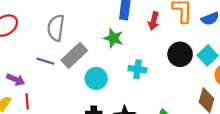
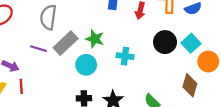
green star: (113, 38) -> (95, 39), moved

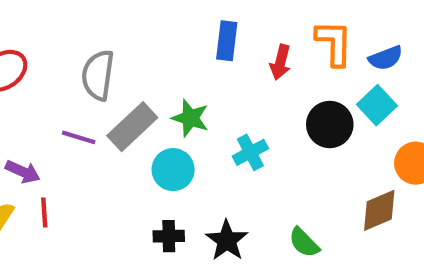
cyan square: (191, 43) -> (377, 105), moved
cyan cross: (125, 56) -> (250, 152), turned -35
brown diamond: (190, 85) -> (379, 210), turned 50

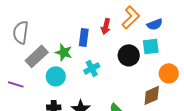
blue rectangle: (227, 41) -> (84, 37), moved
orange L-shape: (334, 43) -> (131, 17), turned 45
cyan square: (377, 105) -> (151, 46), turned 36
purple line: (79, 137) -> (16, 84), moved

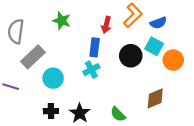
blue rectangle: (84, 37) -> (95, 47), moved
cyan square: (151, 46) -> (154, 46), turned 36
green star: (64, 52) -> (62, 21), moved
orange circle: (169, 73) -> (173, 60), moved

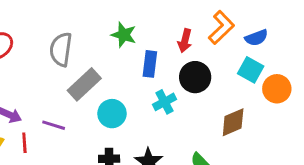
blue rectangle: (95, 47) -> (150, 64), moved
black circle: (131, 56) -> (195, 77), moved
brown diamond: (155, 98) -> (233, 122), moved

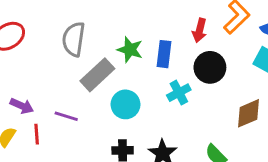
green star: (124, 35) -> (130, 50), moved

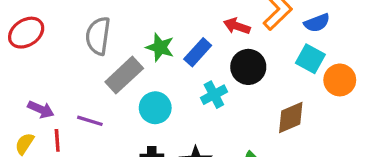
red arrow: (200, 30) -> (237, 26), turned 95
blue rectangle: (164, 54) -> (198, 52), turned 35

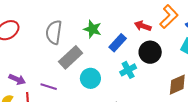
green star: (160, 47) -> (93, 29), moved

